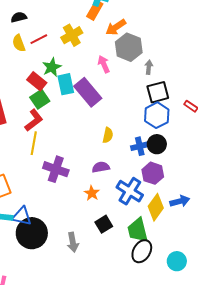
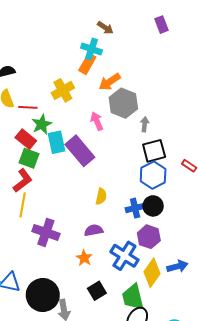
red line: (39, 39) -> (28, 107), moved, turned 30
green square: (40, 99) -> (29, 158), turned -36
black circle: (32, 233) -> (43, 295), moved

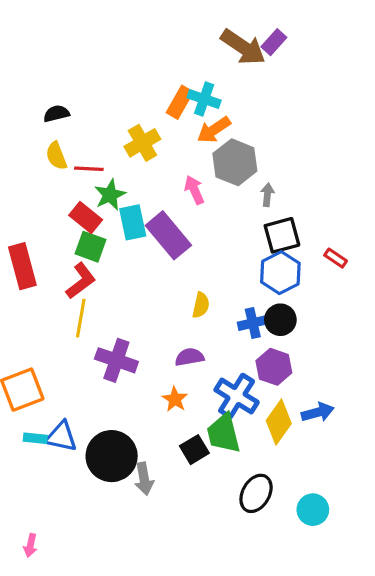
purple rectangle: (162, 25) -> (274, 42), moved, turned 63
brown arrow: (105, 28) -> (243, 47), moved, size x1.8
cyan cross: (92, 49) -> (204, 99), moved
green trapezoid: (133, 297) -> (224, 433), moved

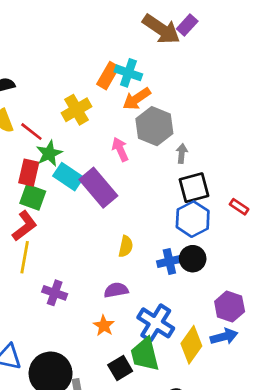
red line: (89, 169) -> (31, 132), turned 35
red rectangle: (86, 217) -> (29, 173), turned 64
cyan rectangle: (133, 222) -> (68, 177), turned -44
purple cross: (116, 360) -> (55, 293), size x0.7
purple hexagon: (274, 367) -> (230, 307), moved

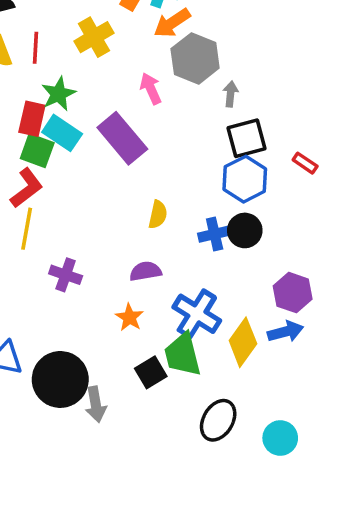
red line: (31, 132) -> (35, 48), moved, turned 55
cyan rectangle: (68, 177) -> (62, 133), moved

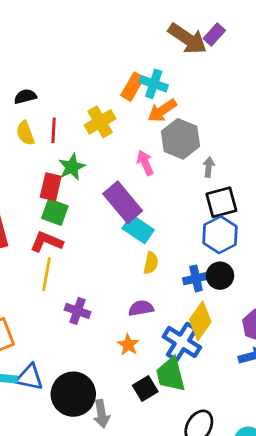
cyan rectangle: (62, 133) -> (138, 229), moved
red L-shape: (27, 188) -> (46, 242), turned -120
yellow diamond: (243, 342) -> (200, 321), moved

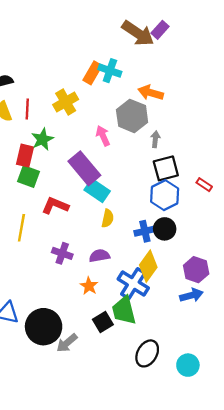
orange arrow: (162, 111) -> (151, 93), moved, turned 50
red L-shape: (46, 242) -> (55, 206), moved
purple cross: (77, 311) -> (62, 253), moved
gray arrow: (101, 414) -> (67, 343), turned 60

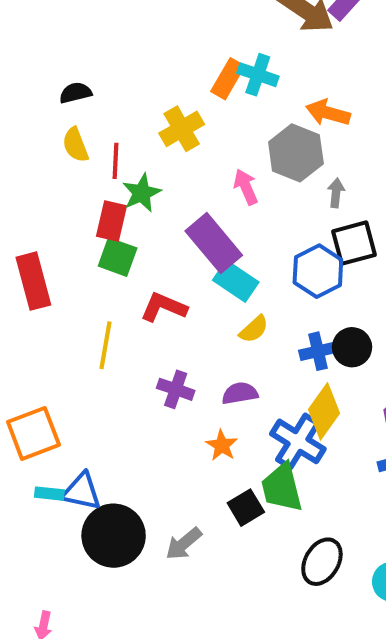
red line: (27, 109) -> (116, 161), moved
blue hexagon: (165, 195) -> (318, 271), moved
yellow semicircle: (108, 218) -> (254, 329), turned 36
black circle: (44, 327) -> (114, 536), moved

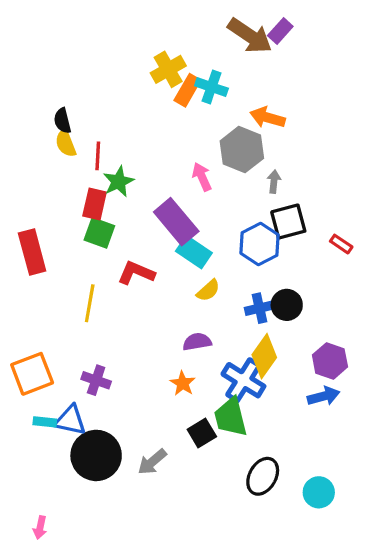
black semicircle: (75, 93) -> (62, 121), moved, turned -90
yellow cross: (182, 129) -> (168, 69), moved
purple cross: (176, 389) -> (96, 380), moved

